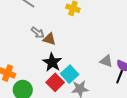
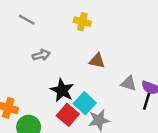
gray arrow: (38, 33) -> (41, 55), turned -48
brown triangle: (49, 39) -> (97, 61), moved

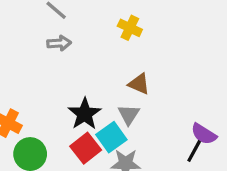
gray arrow: (41, 55) -> (59, 43), moved
gray triangle: (129, 83) -> (129, 115), moved, turned 35

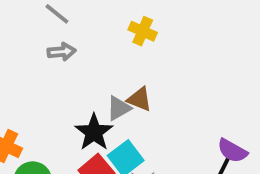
brown triangle: (139, 84) -> (139, 99), moved
gray triangle: (129, 115) -> (119, 108), moved, turned 30

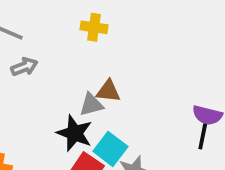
gray triangle: (119, 108) -> (91, 105), turned 30

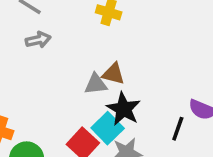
black star: (75, 133) -> (124, 109), moved
black line: (203, 137) -> (178, 129), moved

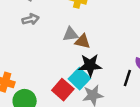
gray triangle: (96, 84) -> (70, 34), moved
black star: (124, 109) -> (90, 65), turned -30

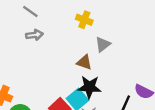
gray triangle: (70, 34) -> (103, 44), moved, turned -35

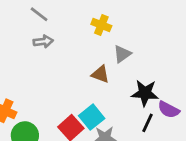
black star: (89, 87) -> (145, 93), moved

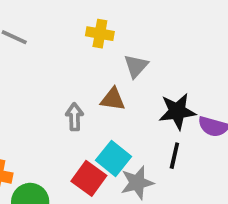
gray arrow: (43, 41) -> (74, 117), moved, turned -72
black line: (147, 123) -> (174, 156), moved

